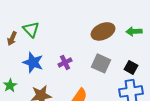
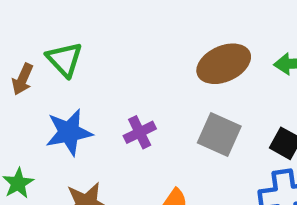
blue star: (33, 62) -> (69, 132), turned -30

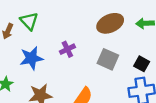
purple cross: (140, 132) -> (67, 49), moved

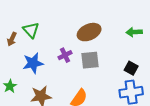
brown ellipse: (110, 23) -> (89, 32), moved
gray square: (108, 59) -> (90, 60), moved, turned -30

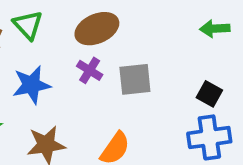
brown ellipse: (89, 32) -> (97, 29), moved
purple cross: (65, 55) -> (90, 70), turned -32

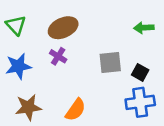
gray square: (135, 79) -> (110, 63), moved

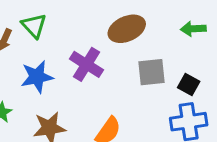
brown ellipse: (63, 28) -> (127, 29), moved
purple cross: (58, 56) -> (86, 64), size x1.5

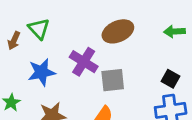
gray square: (151, 72) -> (113, 80), moved

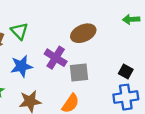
green arrow: (175, 31) -> (131, 19), moved

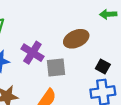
brown ellipse: (83, 33) -> (76, 39), moved

